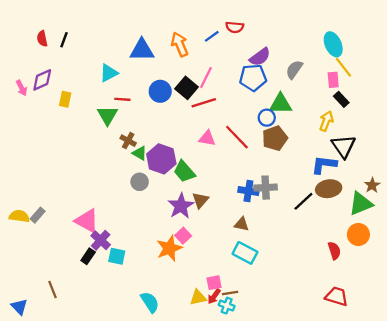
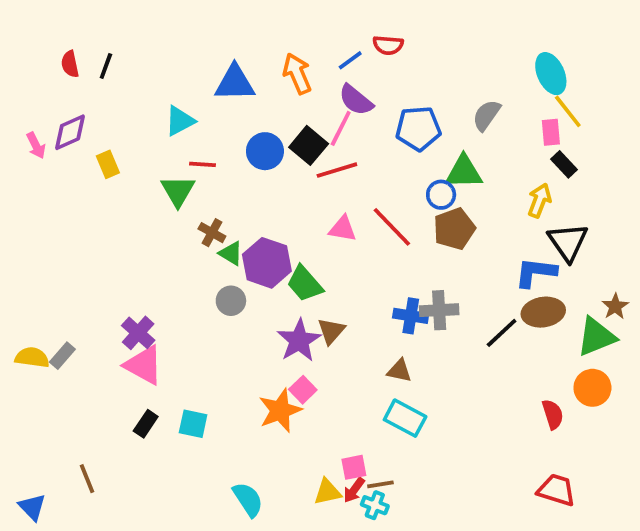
purple semicircle: (260, 57) -> (356, 100), moved, turned 75
yellow rectangle: (65, 99) -> (108, 164), turned -35
purple cross: (101, 240) -> (138, 333), moved

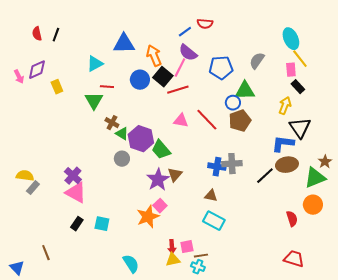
orange arrow: (297, 74) -> (154, 56), moved
yellow semicircle: (32, 357) -> (25, 176), moved
red arrow: (354, 490) -> (172, 247), moved, turned -40

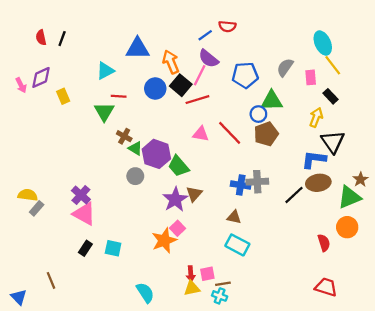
pink rectangle: (291, 70) -> (311, 77), moved

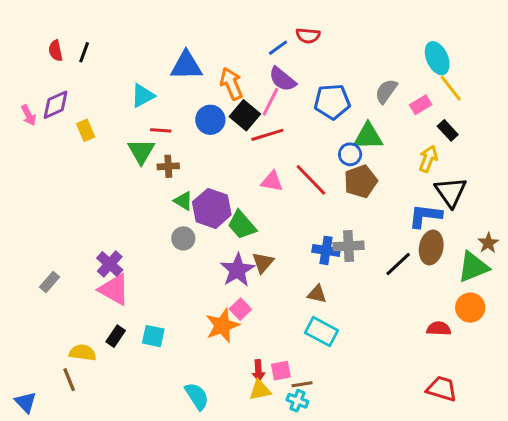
pink rectangle: (311, 77) -> (421, 105), turned 64
brown cross: (124, 136) -> (168, 166), moved, turned -32
brown ellipse: (318, 183) -> (431, 247), turned -70
yellow semicircle: (28, 195) -> (83, 353), moved
red semicircle: (324, 243) -> (439, 329), turned -70

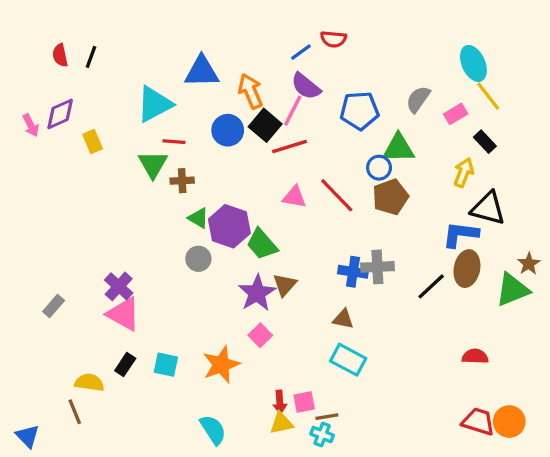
cyan triangle: (143, 96) -> (154, 104), size x1.4
black triangle: (451, 192) -> (488, 208), turned -40
orange circle: (470, 308) -> (509, 422), moved
orange star: (222, 326) -> (221, 365), moved

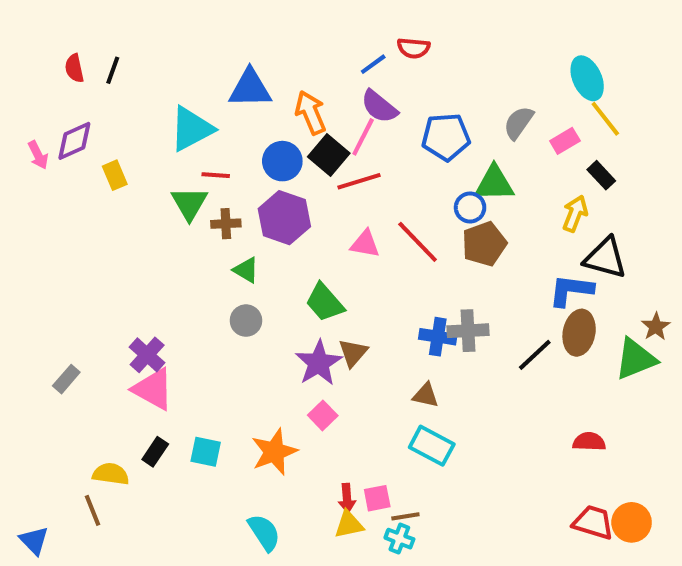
purple hexagon: (229, 226) -> (284, 218), moved

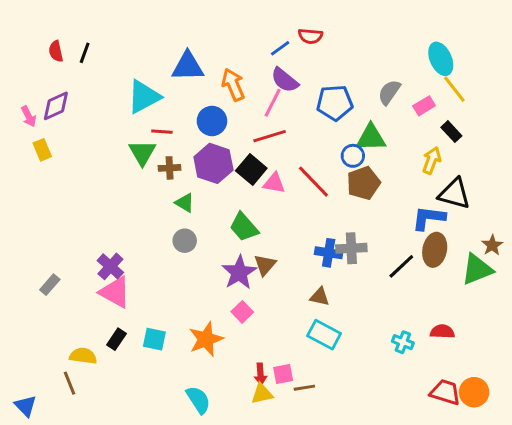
black square: (329, 155) -> (251, 169), moved
yellow rectangle: (115, 175) -> (42, 150), moved
cyan cross: (399, 539) -> (403, 342), moved

